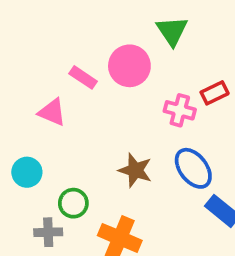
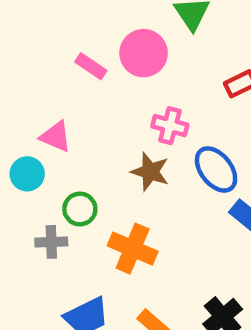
pink cross: (180, 110) -> (170, 126), moved
pink triangle: (52, 112) -> (56, 137), moved

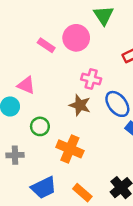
gray cross: (51, 242) -> (15, 155), moved

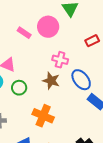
green circle: (40, 126) -> (19, 88), moved

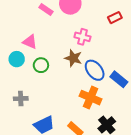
blue ellipse: (81, 80) -> (95, 70), moved
orange cross: (43, 116) -> (91, 98), moved

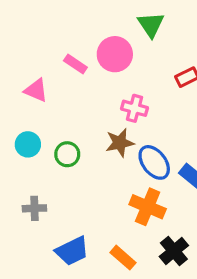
pink triangle: (30, 42) -> (36, 90), moved
brown star: (73, 58) -> (120, 143), turned -30

